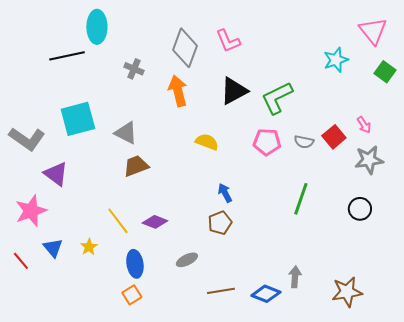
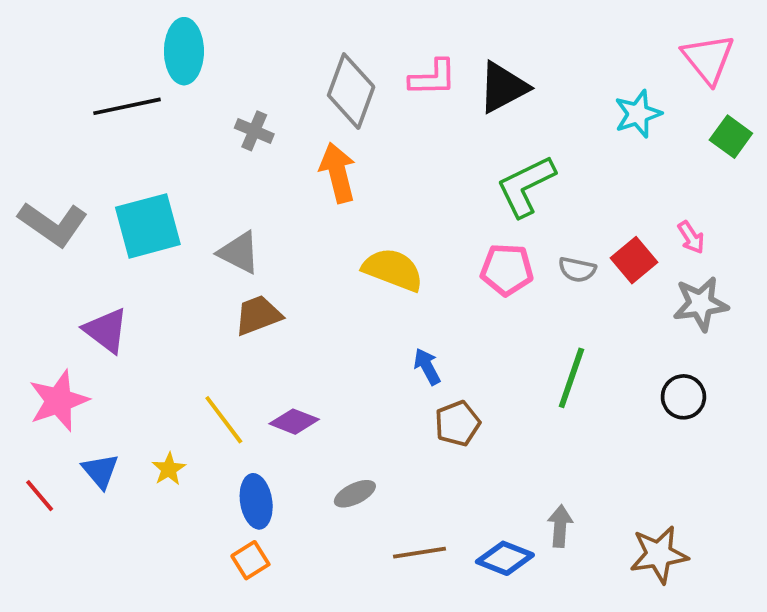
pink L-shape: (228, 41) -> (433, 78), turned -68
black triangle: (234, 91) -> (503, 87), moved
gray L-shape: (27, 139) -> (53, 224), moved
yellow semicircle: (207, 142) -> (393, 270), size x1.4
brown pentagon: (220, 223) -> (457, 423), moved

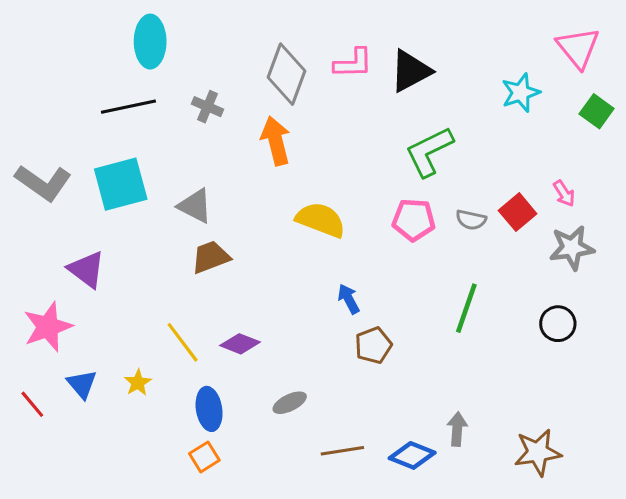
black line: (127, 106) -> (128, 107), moved

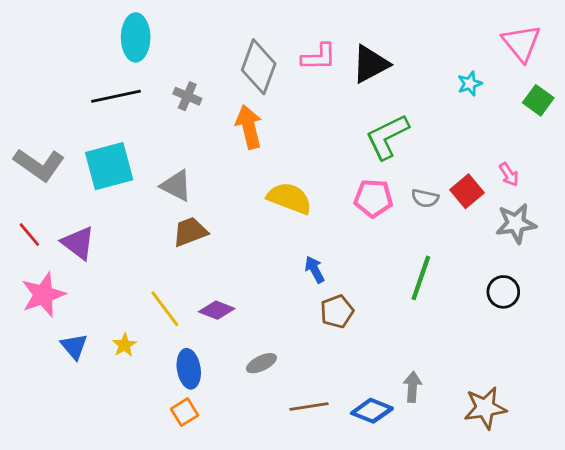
cyan star: (521, 93) -> (470, 84), size x0.7
red line: (32, 404) -> (29, 235), moved

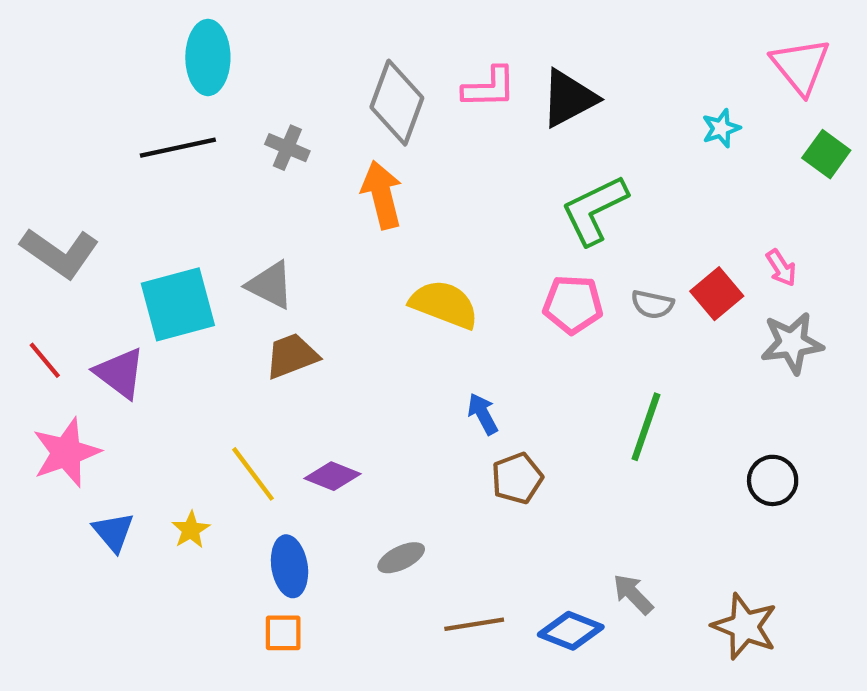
cyan square: (109, 166) -> (178, 304), moved
black circle: (503, 292) -> (773, 480), moved
gray arrow: (412, 387) -> (633, 594), turned -48
brown star: (485, 408) -> (745, 626), turned 30
orange square: (185, 412) -> (283, 633), turned 32

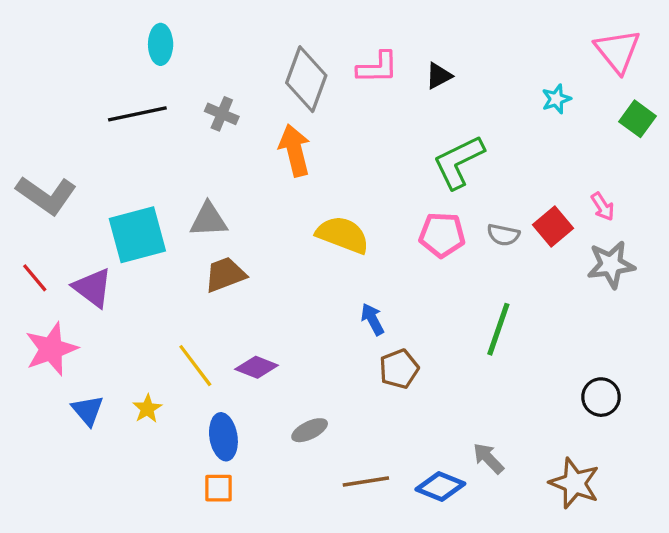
cyan ellipse: (208, 57) -> (161, 44), size x0.7
black triangle: (569, 98) -> (439, 76), size x0.6
gray triangle: (270, 285) -> (209, 220), turned -30
black circle: (773, 480) -> (601, 397), moved

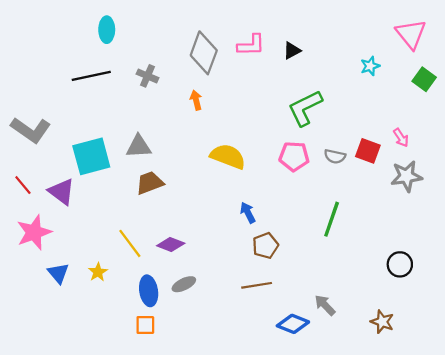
orange arrow: (295, 150) -> (196, 100), size x0.6
red square: (553, 226) -> (368, 151), turned -30
gray ellipse: (310, 430) -> (184, 284), moved
brown line: (366, 482) -> (257, 285), moved
brown star: (575, 483) -> (382, 322), size x0.7

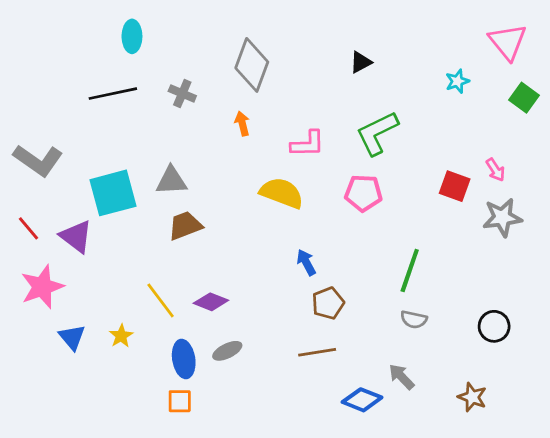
pink L-shape: (251, 45) -> (308, 144), moved
gray semicircle: (335, 156) -> (414, 320), moved

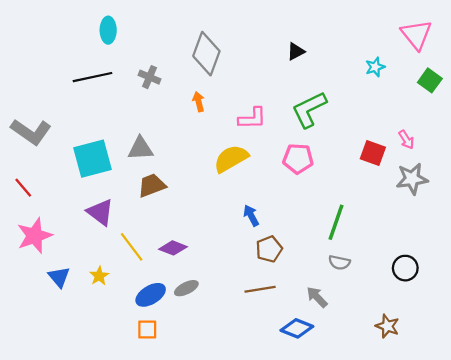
yellow semicircle: (282, 193) -> (231, 159), turned -51
purple triangle: (76, 236) -> (100, 212), moved
blue ellipse: (184, 359) -> (151, 295), turned 68
gray arrow: (402, 377) -> (317, 297), moved

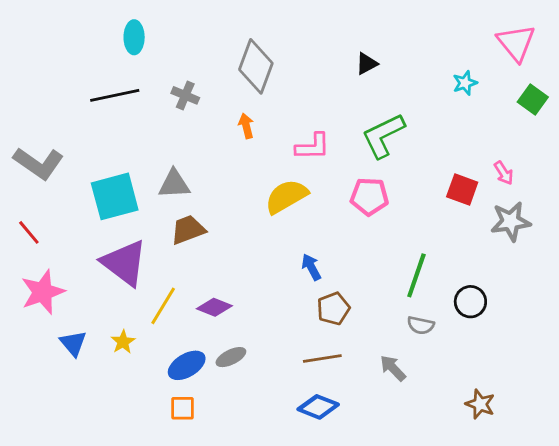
purple triangle: (100, 212) -> (124, 263), size x1.4
yellow line: (132, 247) -> (163, 306), turned 68
black circle: (405, 268) -> (470, 302), moved
blue diamond: (297, 328) -> (318, 407), moved

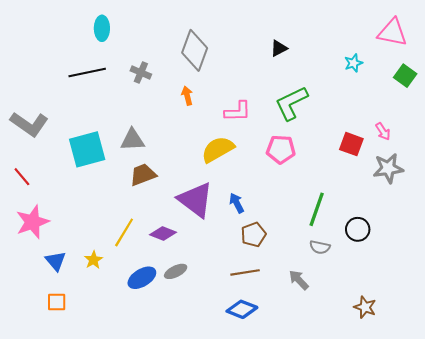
pink triangle: (516, 43) -> (392, 33), turned -40
purple triangle: (124, 263) -> (196, 200), moved
orange square: (183, 408) -> (57, 302), moved

